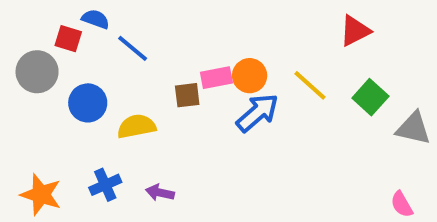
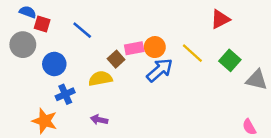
blue semicircle: (96, 19) -> (28, 12), moved
brown square: (187, 95) -> (116, 59), turned -35
yellow semicircle: (136, 126) -> (100, 79), moved
blue cross: (105, 185) -> (65, 94), moved
orange star: (41, 195) -> (45, 121), moved

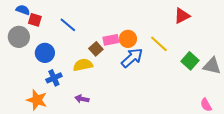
green square: (230, 60) -> (190, 61), moved

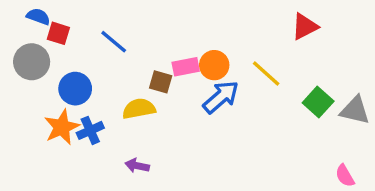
brown square: (96, 49) -> (161, 82), turned -32
orange star: (37, 100) -> (62, 127), moved, turned 30

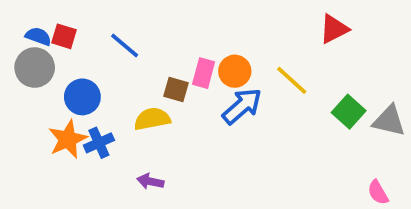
blue semicircle: (38, 17) -> (38, 36), moved
pink rectangle: (186, 67) -> (204, 73), turned -64

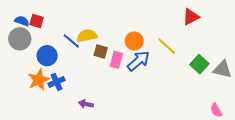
blue line: (125, 46) -> (71, 41), moved
pink rectangle: (204, 73) -> (116, 60), moved
yellow semicircle: (152, 119) -> (87, 36), moved

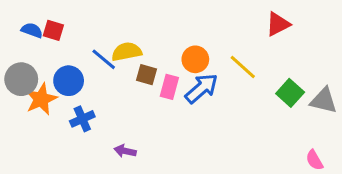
gray circle: (20, 39) -> (21, 79), moved
orange star: (39, 80) -> (41, 99), moved

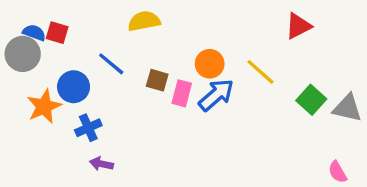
yellow semicircle: (127, 52) -> (144, 21), moved
gray circle: (21, 79) -> (23, 54), moved
purple arrow: (125, 151) -> (101, 164), moved

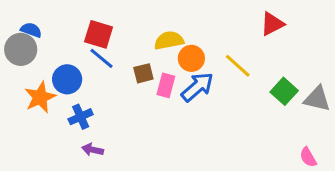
yellow semicircle: (144, 21) -> (169, 40), moved
red square: (57, 33) -> (99, 34), moved, size x1.4
brown square: (157, 80) -> (143, 73), turned -30

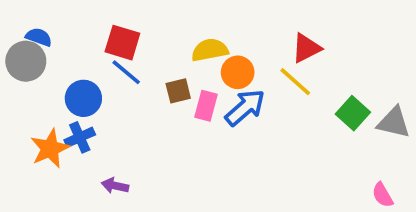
red triangle: (272, 24) -> (306, 48), moved
orange star: (40, 97) -> (50, 148), moved
blue cross: (81, 117) -> (80, 137), moved

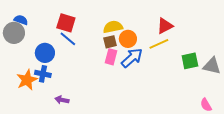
yellow line: (295, 82) -> (159, 44), turned -66
brown square: (178, 91) -> (110, 42), moved
green square: (353, 113) -> (190, 61), turned 36
blue cross: (80, 137) -> (43, 74), turned 35

